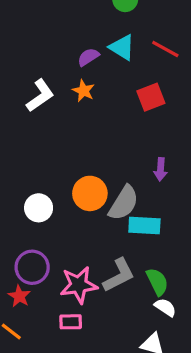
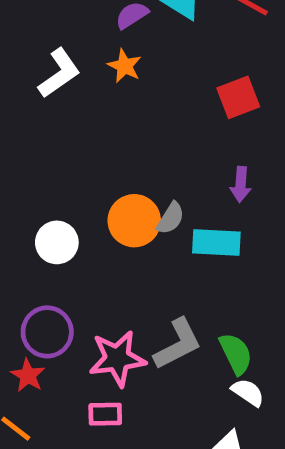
red square: (151, 97) -> (238, 97), moved
gray semicircle: (124, 203) -> (171, 218), moved, size x0.6
cyan rectangle: (144, 226) -> (216, 242), moved

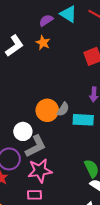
white circle: (57, 242) -> (23, 131), moved
gray L-shape: (178, 344) -> (36, 146), moved

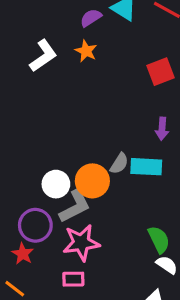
gray semicircle: (63, 109) -> (119, 163), moved
orange circle: (47, 110) -> (92, 181), moved

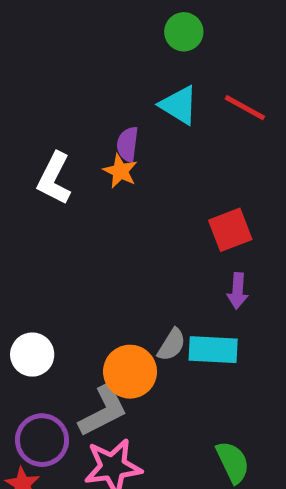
purple semicircle: (91, 18) -> (128, 144), moved, turned -50
white L-shape: (43, 56) -> (54, 178), turned 152
red square: (160, 72) -> (230, 230), moved
white circle: (56, 184) -> (32, 355), moved

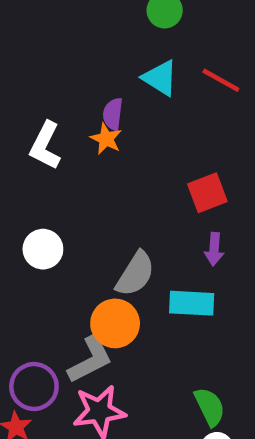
gray semicircle: (172, 345) -> (135, 274), moved, size x1.5
white circle: (32, 355) -> (43, 249), moved

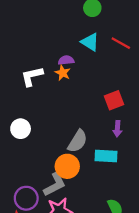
purple semicircle: (113, 114) -> (66, 60), turned 77
white L-shape: (45, 146) -> (32, 76), turned 50
white circle: (43, 249) -> (21, 129), moved

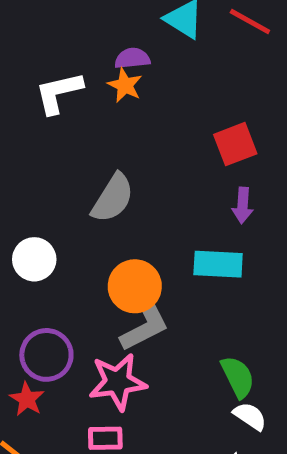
white circle: (21, 129) -> (34, 259), moved
gray semicircle: (78, 141) -> (113, 198), moved
gray L-shape: (55, 185) -> (145, 326), moved

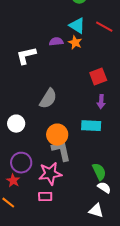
orange star: (125, 85) -> (75, 43), moved
gray L-shape: (145, 326) -> (61, 151), turned -75

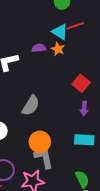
red line: (104, 27) -> (75, 26), moved, turned -48
red square: (98, 77) -> (81, 83), turned -30
cyan rectangle: (91, 126) -> (84, 140), moved

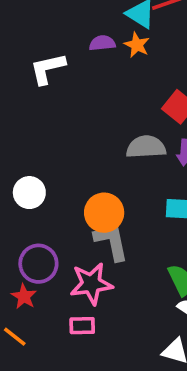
gray semicircle: (31, 106) -> (146, 147), moved, turned -125

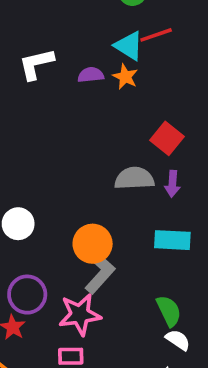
white L-shape: (48, 69) -> (36, 64), moved
gray L-shape: (111, 242) -> (100, 273), turned 54

